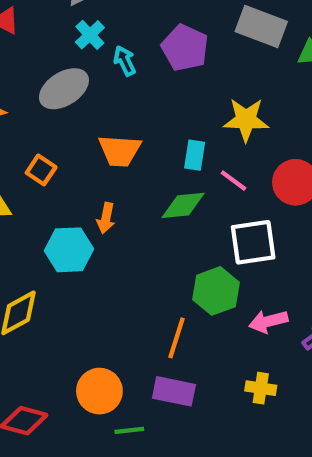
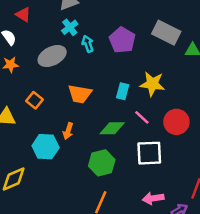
cyan rectangle: (195, 155) -> (123, 91), moved
green hexagon: (216, 291) -> (102, 163), moved

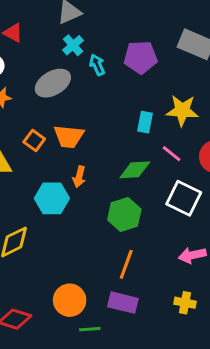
purple pentagon: (122, 40) -> (141, 57), turned -30
orange trapezoid: (80, 94) -> (69, 137), moved
white square: (149, 153) -> (184, 198), turned 32

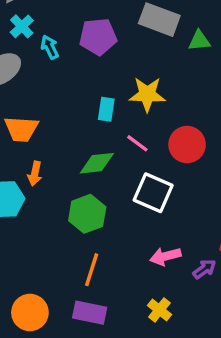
yellow cross: (185, 303) -> (159, 310), turned 30

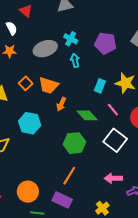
cyan cross: (22, 26) -> (71, 39), moved, turned -32
cyan arrow: (50, 47) -> (75, 60), moved
green diamond: (97, 163) -> (87, 115), turned 40
orange arrow: (35, 174) -> (61, 104), moved

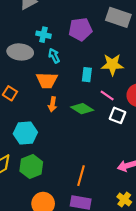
gray ellipse: (45, 49) -> (20, 52), turned 40
orange trapezoid: (49, 85) -> (47, 80), moved
white square: (115, 140) -> (118, 115), moved, size x0.7
green hexagon: (74, 143) -> (31, 167), moved

